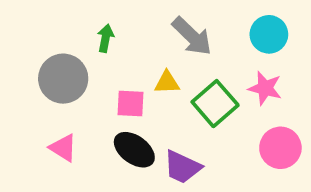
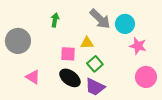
cyan circle: (269, 34) -> (125, 24), moved
gray circle: (63, 79) -> (18, 41), moved
green square: (215, 104) -> (95, 64), moved, size x0.7

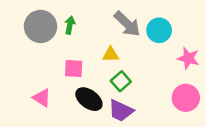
gray circle: (18, 41) -> (41, 26), moved
pink star: (138, 46) -> (188, 58), moved
pink square: (68, 54) -> (74, 69), moved

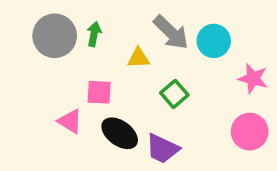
yellow triangle: (111, 54) -> (138, 58), moved
green square: (121, 81) -> (174, 94), moved
pink triangle: (42, 98) -> (70, 121), moved

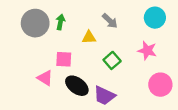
gray arrow: (171, 32) -> (110, 21), size x0.7
cyan circle: (214, 41) -> (155, 18), moved
pink star: (253, 79) -> (147, 51), moved

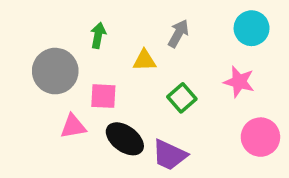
gray arrow: (110, 21) -> (178, 34), turned -105
gray circle: (35, 23) -> (55, 71), moved
pink triangle: (45, 78) -> (73, 126), turned -42

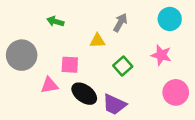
green arrow: (98, 35) -> (55, 21), moved, turned -84
gray circle: (55, 71) -> (22, 55), moved

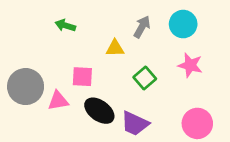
cyan circle: (170, 19) -> (183, 24), moved
gray circle: (22, 55) -> (26, 87), moved
pink circle: (176, 92) -> (197, 123), moved

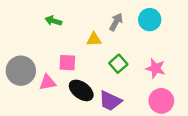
pink star: (190, 65) -> (155, 68), moved

